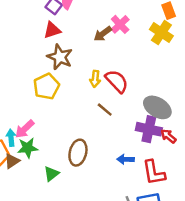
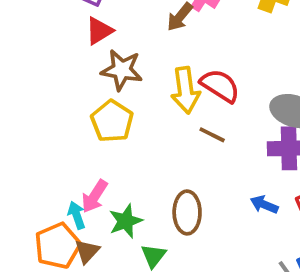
yellow arrow: (95, 79) -> (185, 90), size x1.6
green star: (28, 148) -> (126, 221), moved
blue arrow: (126, 159) -> (264, 205), turned 35

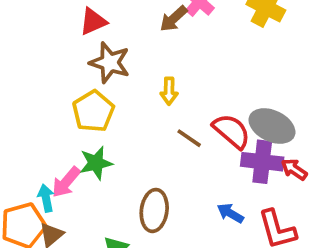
red semicircle: (220, 86) -> (232, 131), moved
yellow arrow: (185, 90) -> (169, 91), size x0.6
green star: (126, 221) -> (96, 163), moved

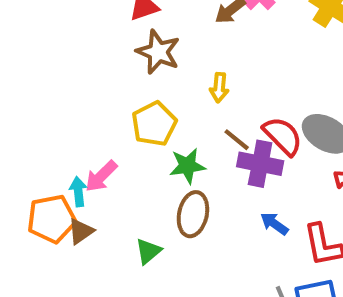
yellow pentagon: (93, 111) -> (154, 124), moved
purple cross: (262, 162) -> (260, 164), moved
green star: (96, 163) -> (187, 166), moved

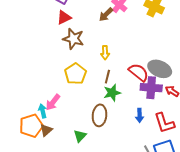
brown line: (237, 140) -> (107, 77), moved, turned 72
purple cross: (260, 164) -> (151, 88), moved
green star: (187, 166) -> (112, 93), moved
blue arrow: (274, 224) -> (140, 115), turned -120

